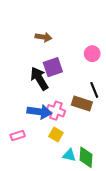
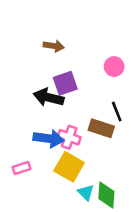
black arrow: (39, 79) -> (49, 97), turned -45
yellow square: (56, 135) -> (69, 167), size x1.6
cyan triangle: (69, 155) -> (86, 193), turned 32

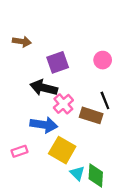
brown arrow: (54, 46) -> (22, 42), moved
purple square: (65, 83) -> (58, 62), moved
pink cross: (69, 137) -> (63, 104), moved, turned 30

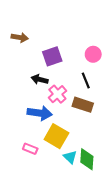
black arrow: (44, 88) -> (40, 79), size x0.7
black line: (105, 100) -> (86, 81), moved
pink rectangle: (20, 151) -> (30, 149), moved, turned 40

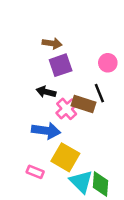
brown arrow: (20, 37) -> (52, 43), moved
brown rectangle: (83, 105) -> (84, 104), moved
cyan triangle: (70, 157) -> (81, 182), size x1.5

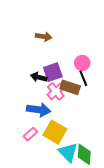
pink circle: (108, 63) -> (82, 63), moved
purple square: (61, 65) -> (53, 72), moved
pink rectangle: (35, 172) -> (30, 134), moved, turned -64

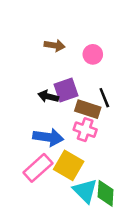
pink circle: (82, 63) -> (93, 54), moved
pink cross: (56, 91) -> (85, 130), moved, turned -30
pink rectangle: (30, 134) -> (38, 168), size x1.6

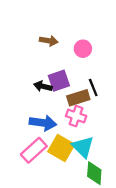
brown rectangle: (88, 109) -> (78, 98), turned -35
cyan triangle: (85, 191) -> (83, 147), moved

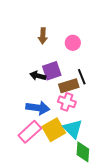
brown arrow: (49, 41) -> (43, 36), turned 84
yellow square: (61, 148) -> (54, 130), turned 30

